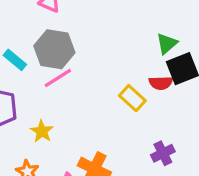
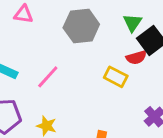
gray hexagon: (54, 49) -> (81, 26), moved

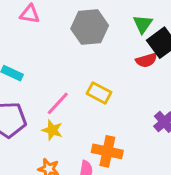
pink line: (48, 77) -> (58, 103), moved
yellow rectangle: (116, 77) -> (99, 93), moved

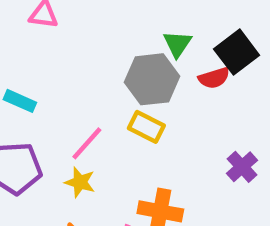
green triangle: (143, 24) -> (177, 44), moved
gray hexagon: (90, 27) -> (152, 79), moved

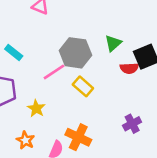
gray hexagon: (152, 79) -> (75, 53), moved
pink line: (87, 143) -> (54, 72), moved

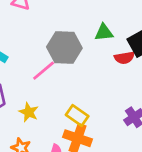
green triangle: (113, 43) -> (104, 33), turned 42
yellow rectangle: (83, 86) -> (77, 115), moved

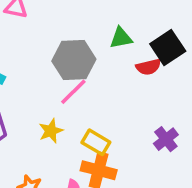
pink line: (44, 71) -> (73, 92), moved
yellow star: (29, 112) -> (51, 131), moved, turned 30

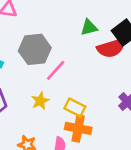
gray hexagon: (74, 60) -> (35, 49), moved
red semicircle: (148, 67) -> (111, 48), size x1.5

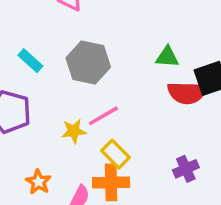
pink line: (56, 70) -> (103, 116), moved
orange cross: (78, 128) -> (111, 182), turned -30

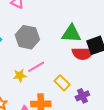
green triangle: (167, 57) -> (71, 34), size x1.5
yellow rectangle: (116, 154) -> (62, 83), moved

